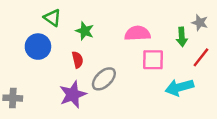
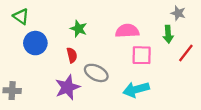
green triangle: (52, 18) -> (21, 16), moved
gray star: (200, 23) -> (178, 13), moved
gray ellipse: (104, 79) -> (96, 73), turned 70
cyan arrow: (179, 87) -> (136, 90), moved

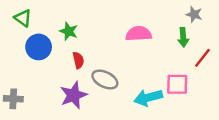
green star: (79, 29) -> (69, 31), moved
pink square: (142, 55) -> (177, 84), moved

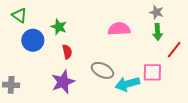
gray star: (194, 14) -> (156, 12), moved
gray ellipse: (105, 80) -> (102, 70), moved

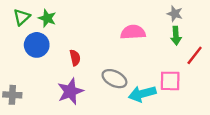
green triangle: (19, 15) -> (22, 17), turned 42
green star: (59, 27) -> (47, 18), moved

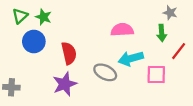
gray star: (175, 14) -> (170, 13), moved
red semicircle: (75, 58) -> (69, 53), size x1.5
cyan arrow: (142, 94) -> (131, 59), moved

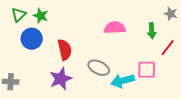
gray star: (170, 13) -> (171, 14), moved
cyan arrow: (131, 59) -> (123, 81), moved

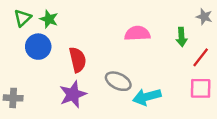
pink square: (147, 70) -> (201, 88), moved

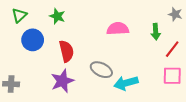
green star: (49, 19) -> (57, 16), moved

